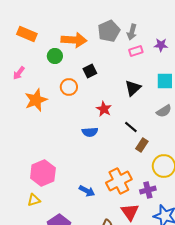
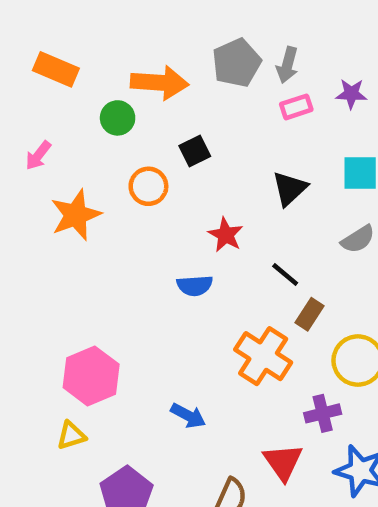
orange cross: (119, 181) -> (263, 356), moved, turned -30

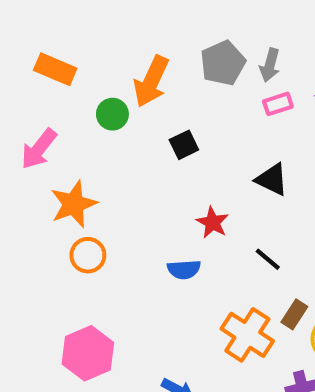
orange arrow: (159, 83) -> (151, 81), turned 111
pink arrow: (38, 155) -> (39, 149), size x1.5
orange circle: (148, 186) -> (88, 255), moved
black triangle: (290, 188) -> (272, 180), turned -51
brown rectangle: (309, 314) -> (294, 314), moved

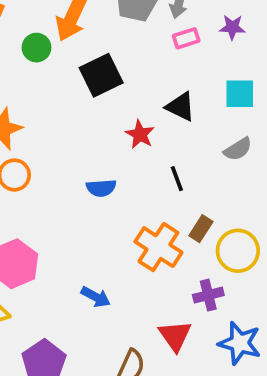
black square: (184, 145) -> (101, 75), size x1.6
red star: (213, 222) -> (140, 134), moved
black line: (268, 259) -> (177, 179), turned 30

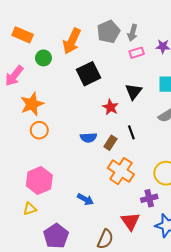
green circle: (36, 48) -> (43, 58), moved
black triangle: (181, 107) -> (134, 91), turned 42
brown rectangle: (201, 229) -> (110, 143), moved

